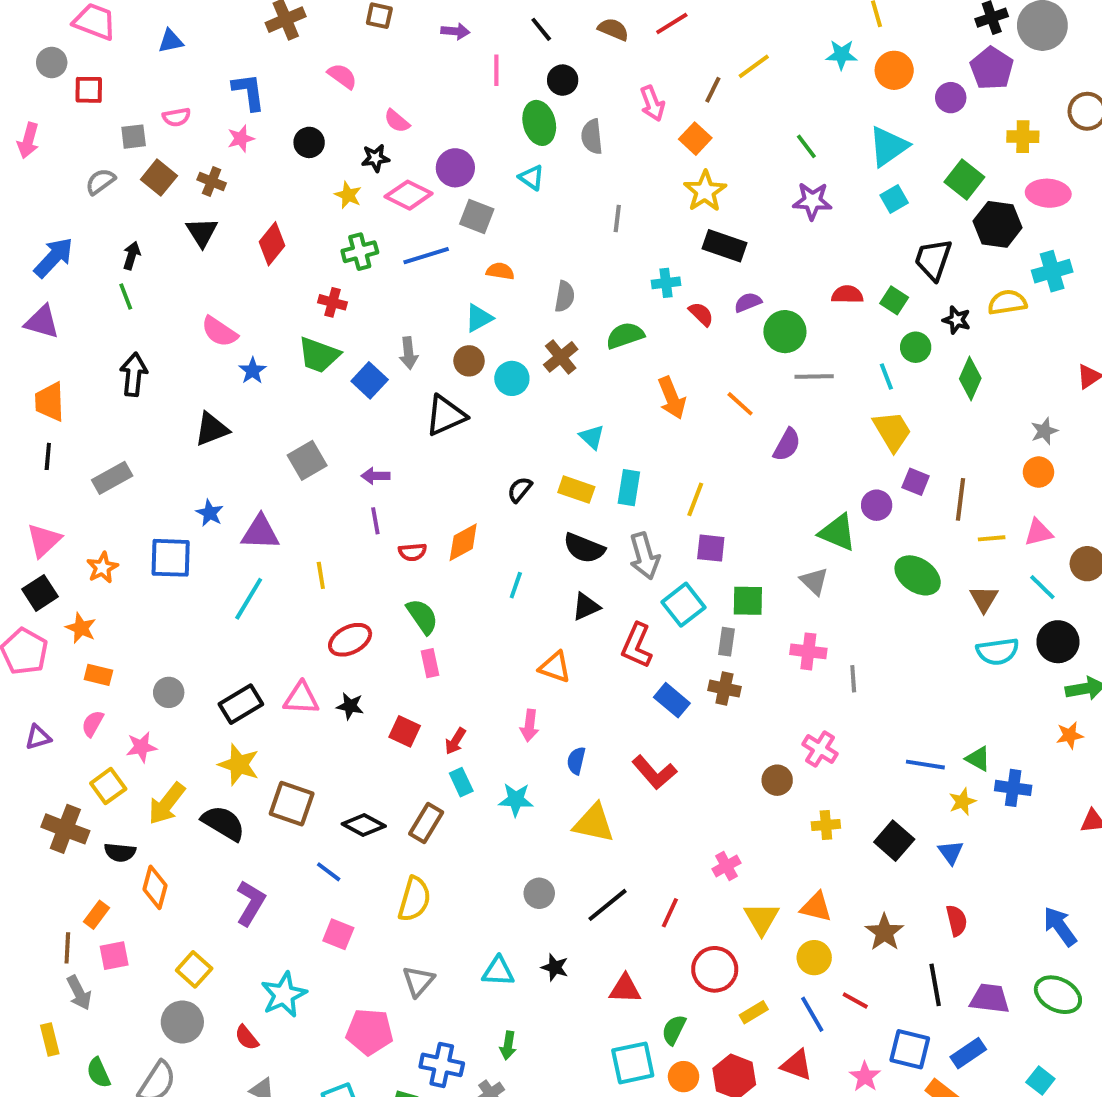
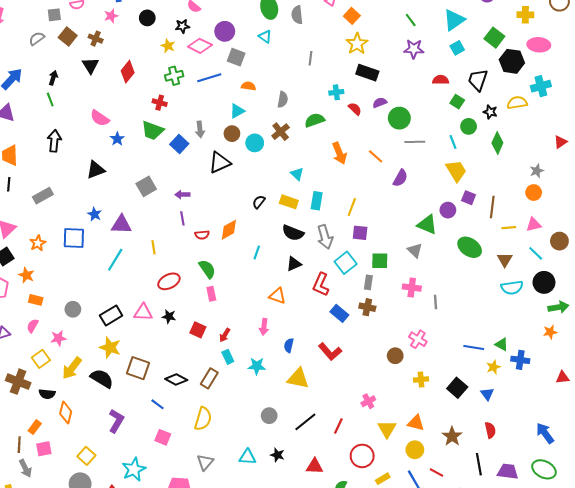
red semicircle: (847, 295) -> (441, 80), moved

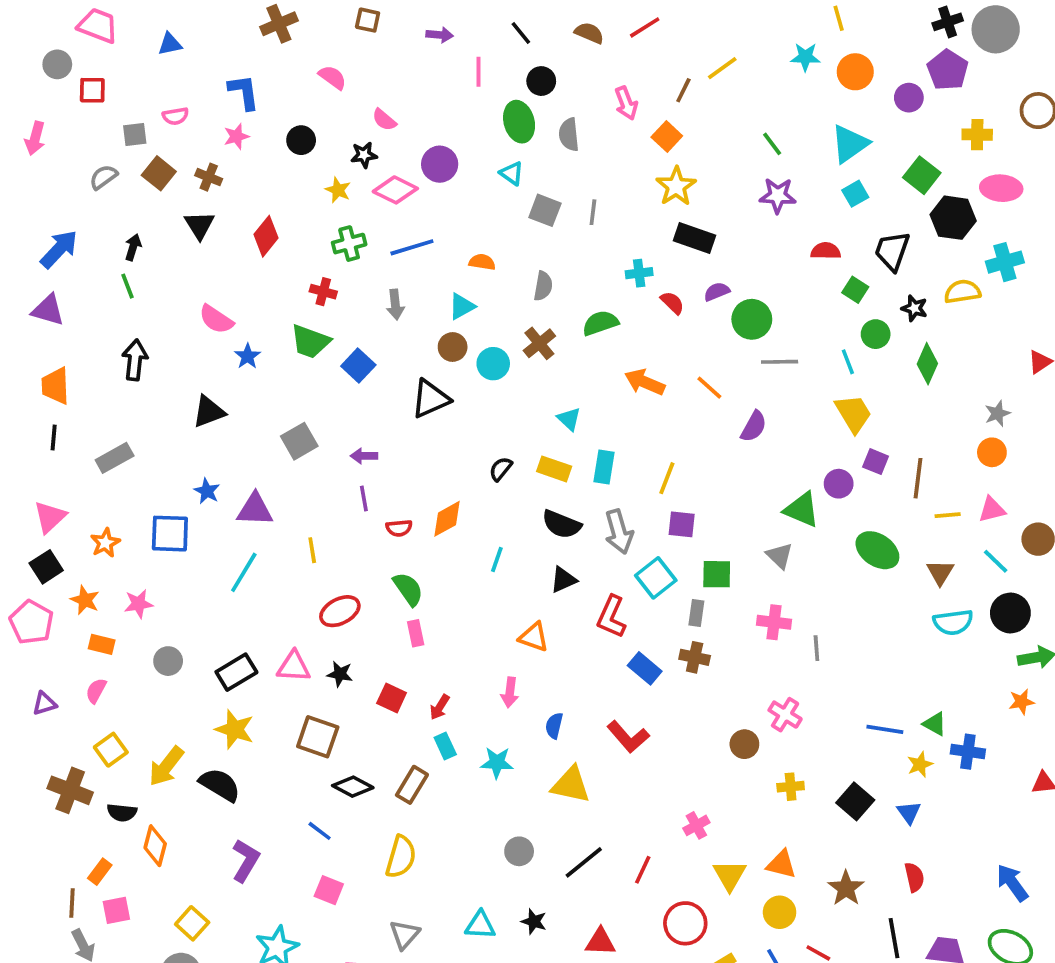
gray square: (236, 57) -> (545, 210), moved
gray arrow: (200, 129) -> (395, 305), moved
orange arrow: (339, 153) -> (645, 382), turned 135
pink star: (58, 338) -> (139, 604), moved
brown square: (138, 368) -> (318, 737), moved

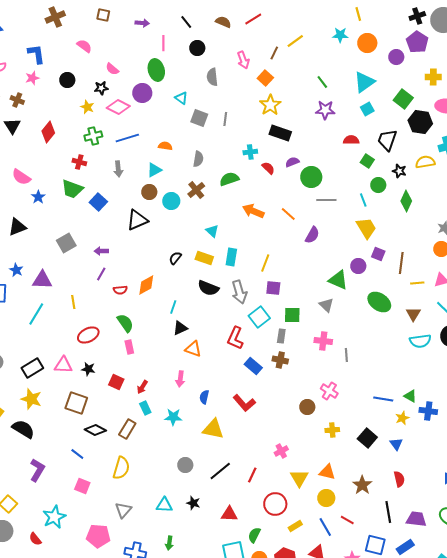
green ellipse: (519, 122) -> (156, 70), moved
purple line: (364, 498) -> (101, 274), turned 40
black triangle: (563, 580) -> (180, 328), moved

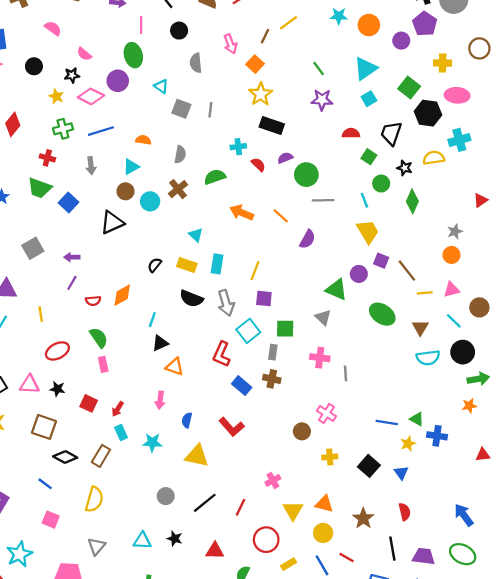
brown line: (401, 263) -> (407, 271), turned -45

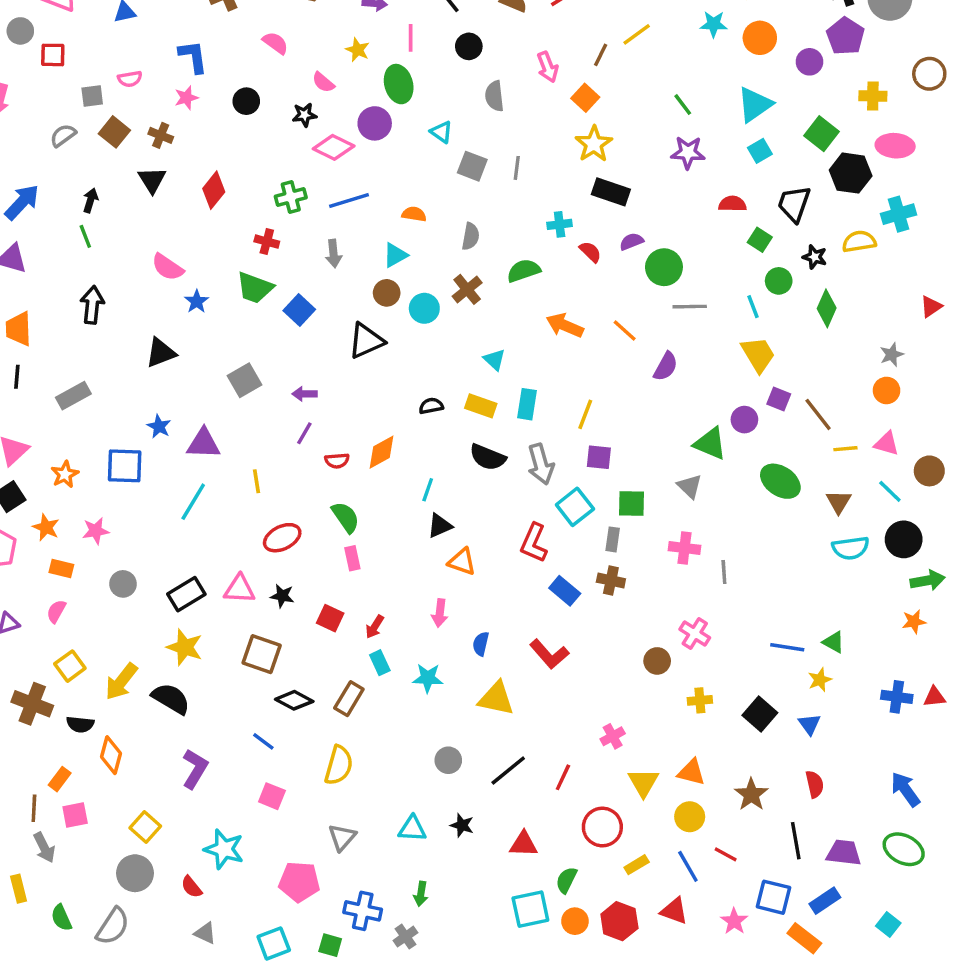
yellow star: (56, 96) -> (358, 50), moved
black semicircle: (155, 265) -> (431, 406), turned 40
pink triangle: (451, 290) -> (887, 444), turned 30
blue cross: (437, 436) -> (897, 697), moved
cyan star: (19, 554) -> (224, 849), turned -30

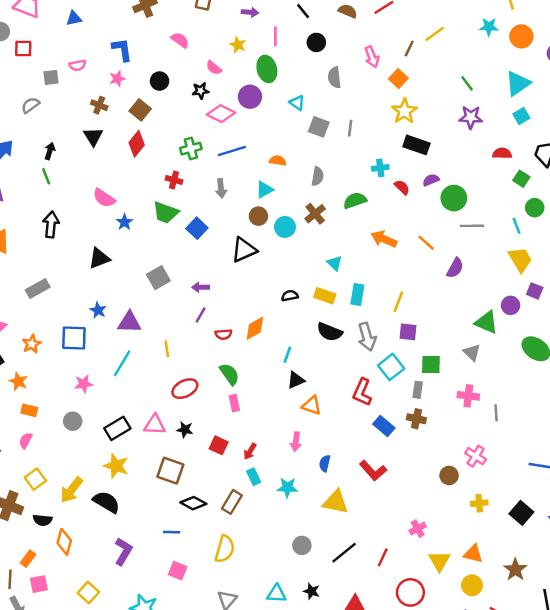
brown square: (114, 132) -> (140, 110), moved
pink star: (96, 531) -> (84, 384), moved
blue line: (263, 741) -> (172, 532), turned -35

